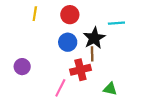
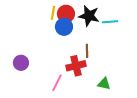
yellow line: (35, 14) -> (53, 13), moved
black star: (94, 38) -> (89, 16), moved, turned -30
blue circle: (68, 42) -> (64, 27), moved

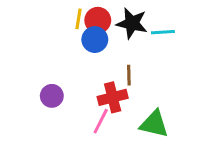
purple circle: (21, 63) -> (52, 96), moved
pink line: (57, 83) -> (101, 121), moved
green triangle: (104, 84) -> (154, 124), size x1.5

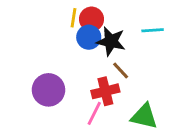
black star: (132, 23) -> (111, 41), moved
brown line: (129, 75) -> (121, 70), turned -42
purple circle: (52, 96) -> (48, 90), size x1.5

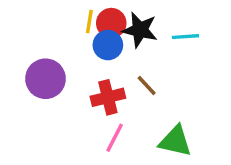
black star: (111, 41) -> (140, 30), moved
purple circle: (48, 90) -> (46, 79), moved
red cross: (105, 91) -> (108, 97), moved

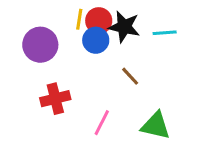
purple circle: (46, 79) -> (40, 45), moved
red cross: (108, 97) -> (55, 99), moved

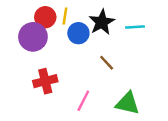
red circle: (99, 21) -> (45, 17), moved
black star: (124, 27) -> (102, 22), turned 30

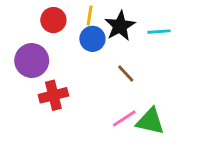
yellow line: (65, 16) -> (90, 16), moved
purple circle: (33, 37) -> (32, 61), moved
pink line: (83, 101) -> (124, 118), moved, turned 30

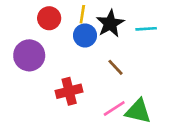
red cross: (53, 95) -> (69, 91), moved

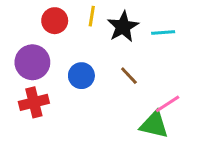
blue circle: (85, 35) -> (81, 76), moved
red cross: (69, 91) -> (34, 102), moved
pink line: (114, 109) -> (168, 104), moved

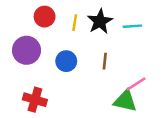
yellow line: (92, 16) -> (75, 23), moved
brown line: (129, 76) -> (105, 61), turned 49
red cross: (34, 102) -> (35, 100), moved, turned 30

